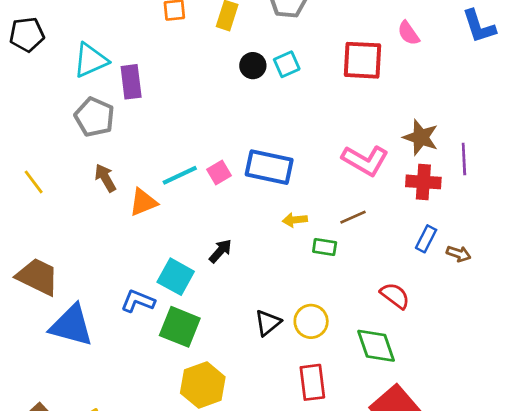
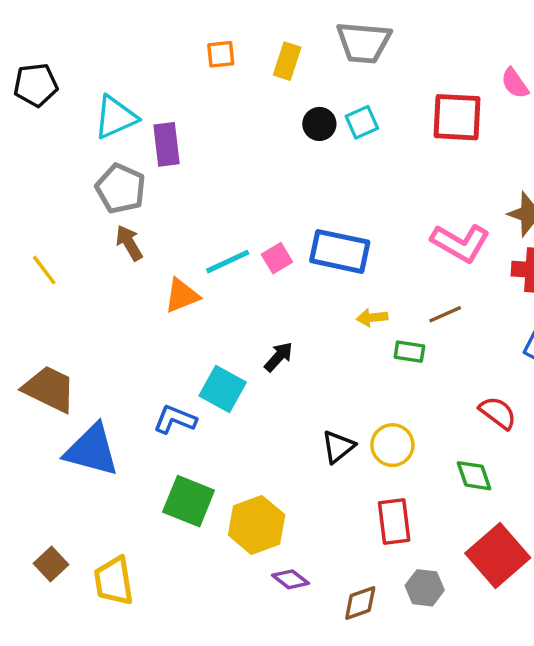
brown arrow: (105, 178) -> (129, 243), moved
green square: (180, 327) -> (189, 501), moved
green diamond: (376, 346) -> (474, 476), size x0.7

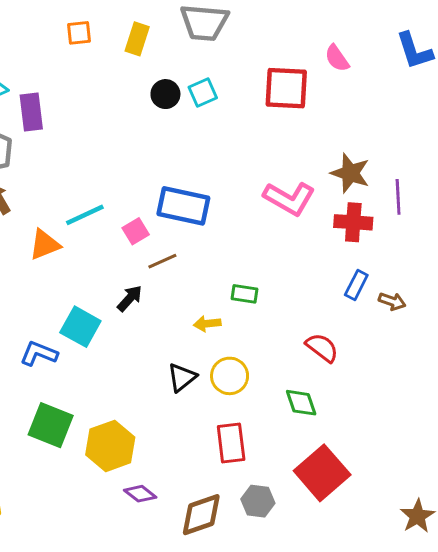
pink square: (277, 258) -> (136, 231), moved
brown line: (445, 314) -> (162, 261), moved
yellow arrow: (372, 318) -> (207, 324), moved
brown diamond: (360, 603) -> (201, 515), size x1.4

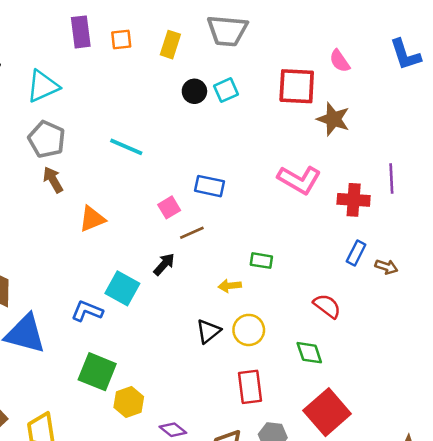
purple rectangle: (31, 112) -> (81, 32), moved
brown star: (350, 173) -> (333, 119), moved
blue rectangle: (183, 206) -> (210, 186), size x0.7
cyan line: (85, 215) -> (126, 147), moved, turned 48
yellow hexagon: (110, 446) -> (129, 402), moved, size x0.7

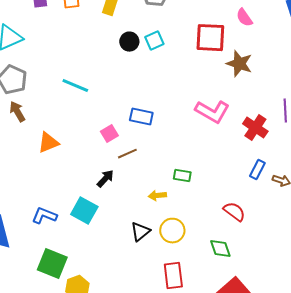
red cross: (354, 200) -> (255, 128), turned 30
cyan square: (122, 288) -> (84, 211), moved

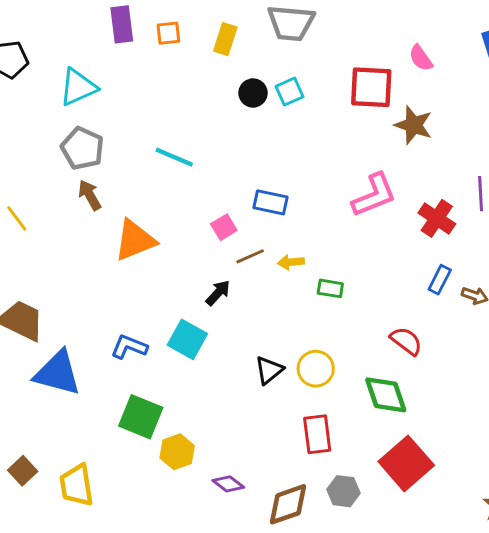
pink L-shape: (212, 112) -> (374, 195), turned -52
orange triangle: (48, 143) -> (135, 240), size x1.4
yellow arrow: (157, 196) -> (291, 262), moved
green diamond: (220, 249) -> (386, 395), size x1.4

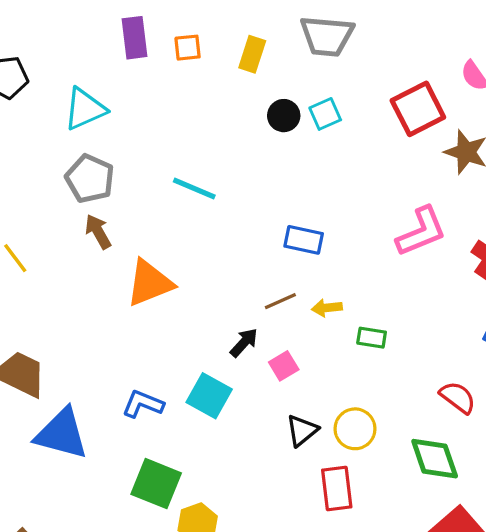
red square: (371, 87) -> (418, 109), turned -30
pink square: (224, 227) -> (284, 366), moved
red rectangle: (317, 434) -> (337, 489), moved

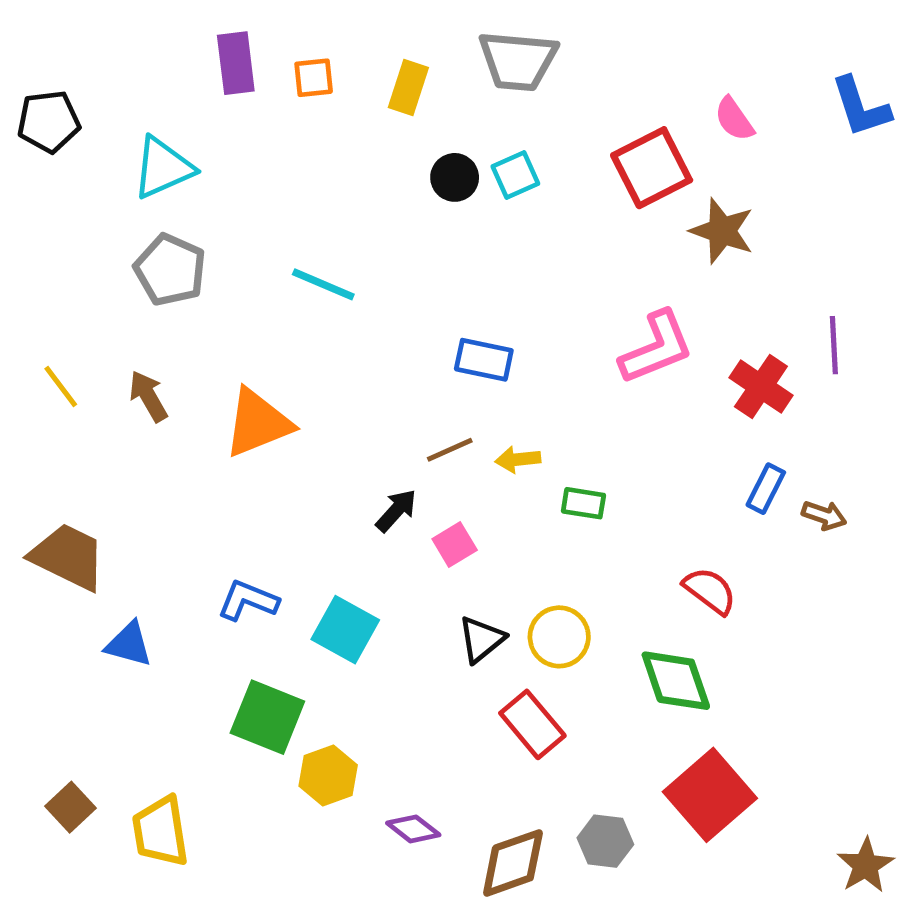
brown arrow: (98, 232) -> (148, 396), moved
cyan square: (209, 396) -> (345, 630), moved
blue triangle: (62, 434) -> (129, 644), size x0.6
red rectangle: (337, 489) -> (532, 724), turned -33

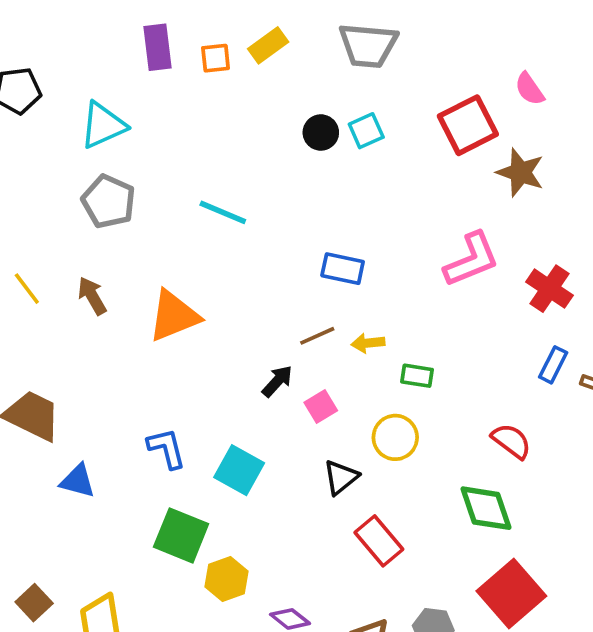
yellow rectangle: (408, 87) -> (268, 45), moved, turned 36
blue L-shape: (248, 600) -> (167, 448), turned 54
yellow circle: (559, 637) -> (395, 437), moved

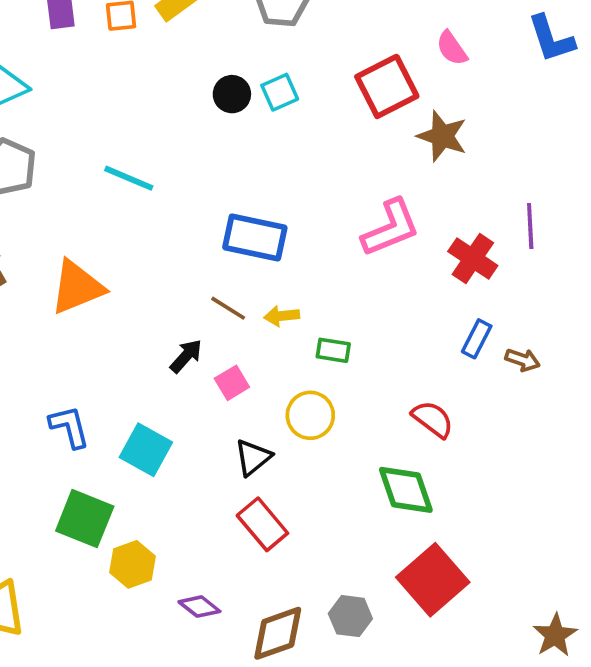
blue rectangle: (343, 269) -> (255, 237), size x1.4
brown line: (317, 336) -> (228, 308), turned 56
red rectangle: (379, 541) -> (262, 524), moved

